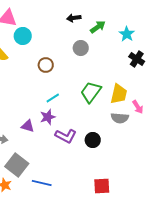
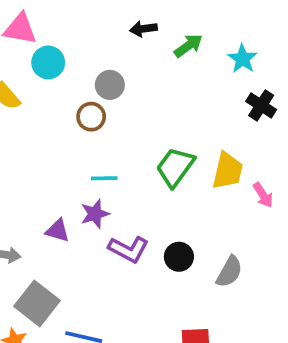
gray circle: (81, 48) -> (110, 85), moved
cyan line: (53, 98) -> (104, 178), turned 32
gray semicircle: (120, 118) -> (229, 272), moved, turned -66

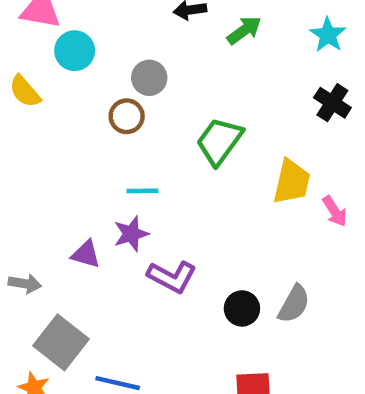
cyan star: (242, 59) -> (328, 35), moved
green trapezoid: (175, 167) -> (219, 141), moved
black circle: (179, 257) -> (242, 308), moved

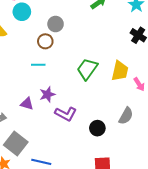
green trapezoid: (219, 141) -> (87, 69), moved
cyan line: (142, 191) -> (38, 65), moved
gray semicircle: (294, 304) -> (126, 116), moved

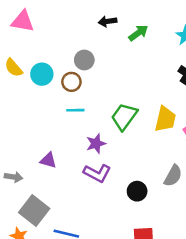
cyan circle: (22, 12) -> (42, 74), moved
cyan line: (38, 65) -> (75, 110), moved
purple star: (47, 94) -> (96, 144), moved

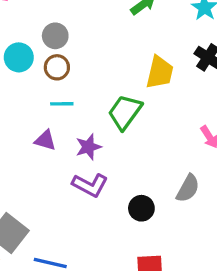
gray circle: (84, 60) -> (55, 36), moved
yellow trapezoid: (165, 119) -> (160, 72), moved
purple triangle: (48, 160) -> (45, 140), moved

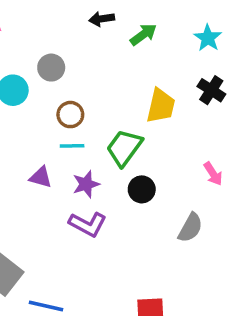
brown circle: (57, 67) -> (70, 115), moved
cyan line: (62, 104) -> (72, 146), moved
black circle: (141, 208) -> (142, 189), moved

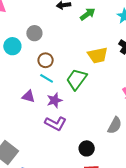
yellow trapezoid: (161, 106) -> (98, 55), turned 65
cyan line: (72, 146) -> (47, 78), turned 32
black circle: (142, 189) -> (87, 148), moved

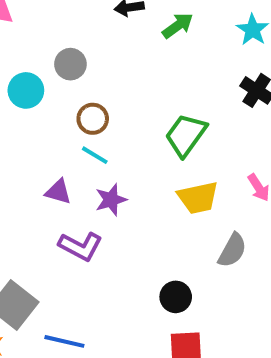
yellow trapezoid: (98, 55) -> (198, 198), moved
green trapezoid: (77, 79) -> (186, 135), moved
purple L-shape: (56, 123) -> (81, 246), moved

